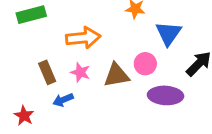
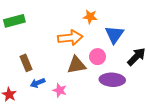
orange arrow: (83, 38) -> (70, 38), moved
pink star: (80, 72) -> (60, 90), moved

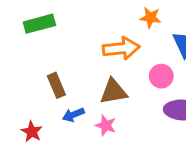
brown triangle: (76, 65) -> (113, 92), moved

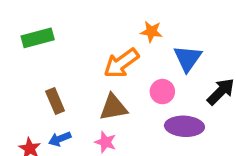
orange arrow: (121, 48) -> (121, 63), turned 150
blue arrow: (73, 115) -> (60, 139), moved

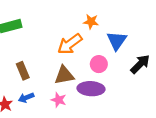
purple ellipse: (184, 126) -> (91, 89), moved

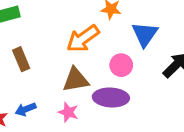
brown rectangle: (23, 71) -> (21, 59), moved

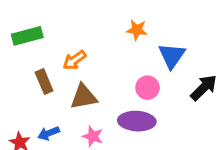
orange arrow: (83, 39) -> (74, 60), moved, size x0.7
brown triangle: (76, 80) -> (84, 97), moved

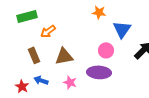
orange arrow: (74, 60) -> (48, 31), moved
brown rectangle: (44, 82) -> (34, 55), moved
blue arrow: (49, 133) -> (41, 80), turned 40

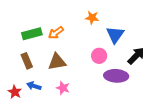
green rectangle: (27, 16) -> (32, 34), moved
orange arrow: (48, 31) -> (56, 33), moved
purple ellipse: (99, 72) -> (116, 76), moved

